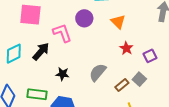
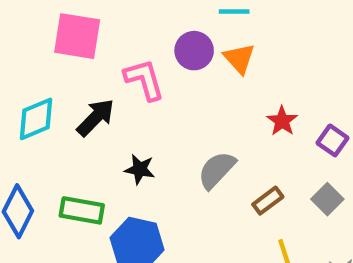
orange triangle: (118, 22) -> (239, 58), moved
purple square: (150, 56) -> (333, 140), turned -32
gray square: (139, 79) -> (327, 199), moved

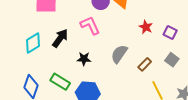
pink L-shape: (144, 80) -> (90, 25), moved
green rectangle: (82, 210) -> (60, 82), turned 30

